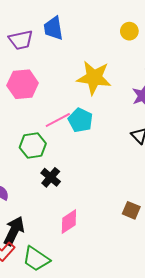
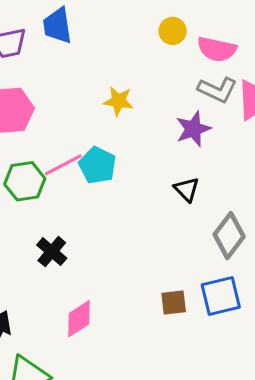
yellow star: (94, 78) -> (118, 101), size x0.6
green hexagon: (33, 145) -> (25, 181), moved
brown square: (131, 210) -> (174, 303), turned -30

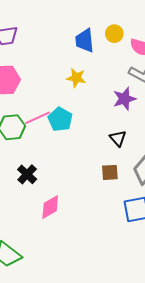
blue trapezoid: (57, 26) -> (85, 41), moved
brown square: (174, 303) -> (110, 172), moved
pink diamond: (79, 319) -> (50, 207), moved

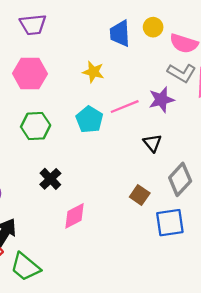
yellow star: (76, 78) -> (93, 72), moved
pink line: (38, 118) -> (125, 107), moved
brown square: (110, 172) -> (140, 195), moved, turned 36

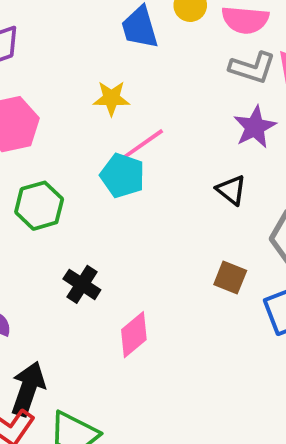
purple star: (161, 100) -> (255, 127), moved
pink line: (125, 107) -> (143, 144), moved

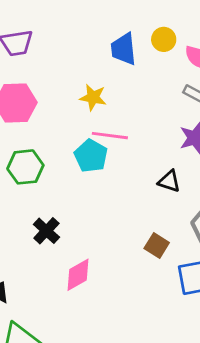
pink line: (143, 144) -> (110, 136), turned 32
black triangle: (231, 190) -> (169, 181), turned -30

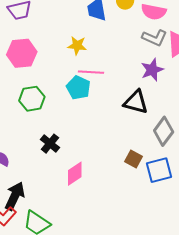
black triangle: (169, 181) -> (136, 102), size x1.5
brown square: (157, 246) -> (133, 159), moved

